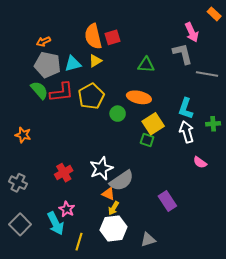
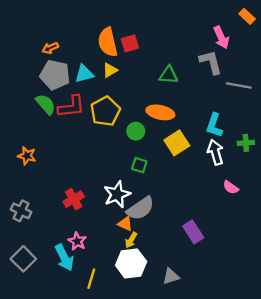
green square: (147, 140) -> (139, 165), moved

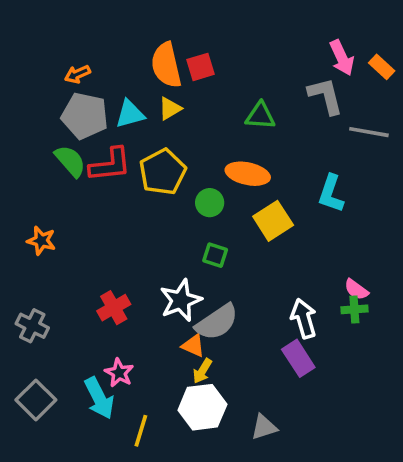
orange rectangle: (247, 16) -> (382, 67), moved
green cross: (246, 143) -> (354, 309), moved
white arrow: (215, 152) -> (304, 319), moved

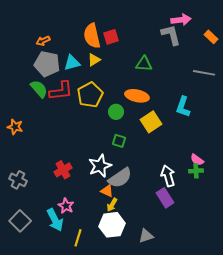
pink arrow: (342, 58) -> (181, 20), moved, turned -72
gray L-shape: (325, 96) -> (171, 35), moved
orange star: (41, 241) -> (15, 127), moved

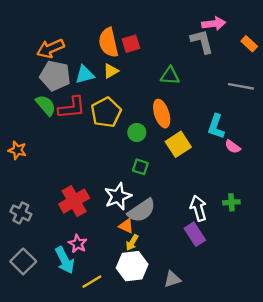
orange arrow: (43, 41) -> (50, 48), size x1.6
orange ellipse: (137, 96) -> (162, 114), turned 60
pink semicircle: (197, 160) -> (233, 147), moved
red cross: (63, 170) -> (74, 201), size x1.4
yellow line: (78, 238) -> (92, 282), turned 42

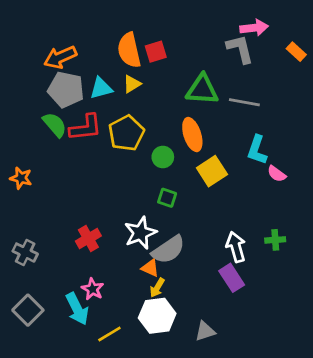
green triangle: (170, 76) -> (202, 90), size x1.4
gray line: (241, 86) -> (244, 102), moved
red cross: (74, 201) -> (88, 238), size x0.7

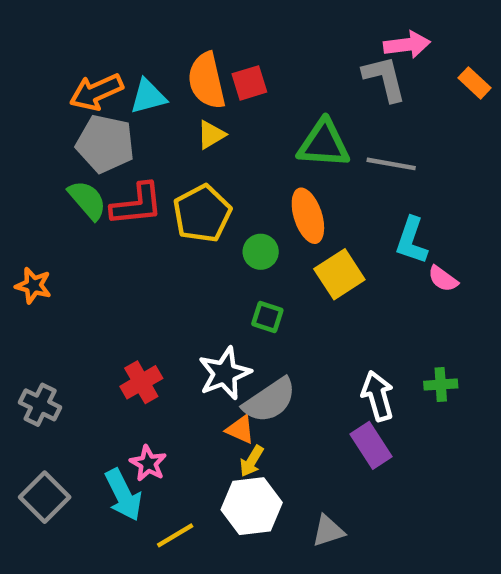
cyan triangle: (101, 88) -> (148, 96), moved

